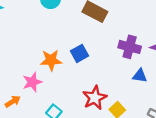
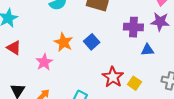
orange star: (51, 60) -> (64, 42), moved, turned -30
pink star: (32, 82) -> (44, 62), moved

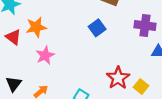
orange star: (64, 42) -> (36, 27), moved, turned 30
blue square: (92, 42) -> (97, 28), moved

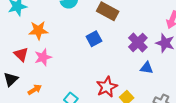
purple cross: (145, 25) -> (138, 42), turned 30
red triangle: (13, 37) -> (21, 54), moved

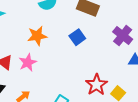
orange star: (38, 30) -> (37, 36), moved

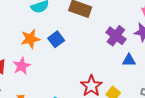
blue square: (77, 37) -> (56, 39), moved

